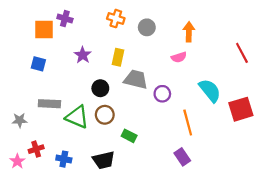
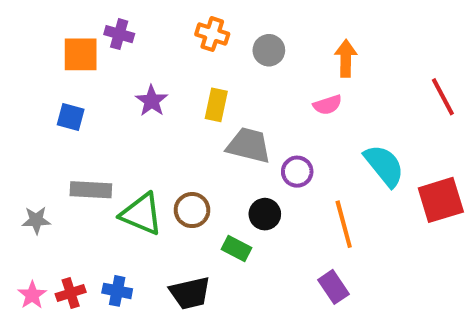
black circle: (100, 88) -> (265, 214), moved
red cross: (36, 149) -> (71, 293), moved

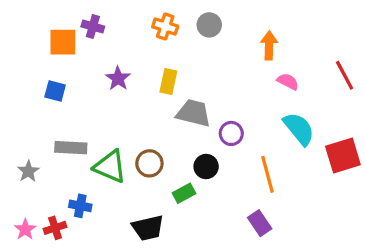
gray circle: (269, 50) -> (209, 25), moved
pink semicircle: (328, 105) -> (288, 82), moved, turned -135
gray star: (36, 220) -> (28, 171), turned -30
green rectangle: (237, 248) -> (184, 193), turned -55
blue cross: (117, 291) -> (80, 206), moved

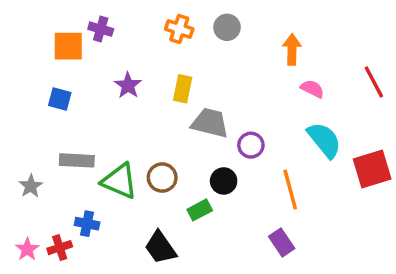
black trapezoid: (148, 228) -> (160, 248), turned 68

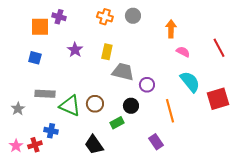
purple rectangle: (282, 242) -> (156, 142), moved

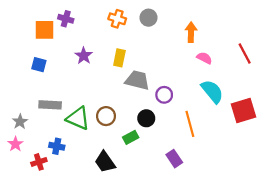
pink star: (16, 146) -> (15, 144), moved

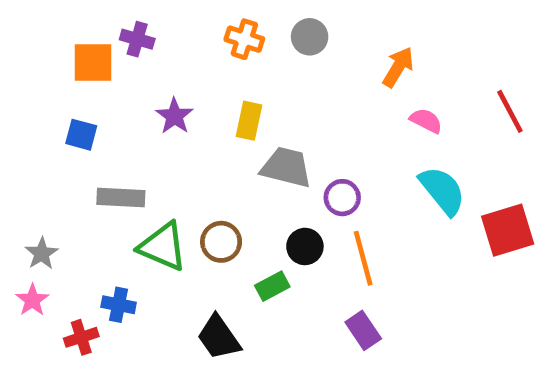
orange arrow: (191, 32) -> (398, 67), turned 30
gray rectangle: (50, 105) -> (121, 198), moved
orange line: (190, 124) -> (363, 258), moved

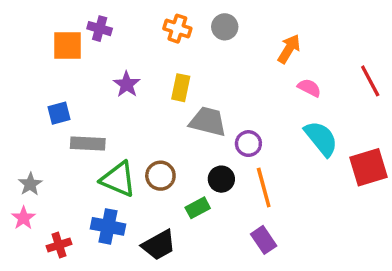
blue square: (81, 135) -> (59, 113), moved, turned -30
blue cross: (119, 305) -> (108, 226), moved, size x1.4
black trapezoid: (219, 337) -> (159, 245), turned -84

